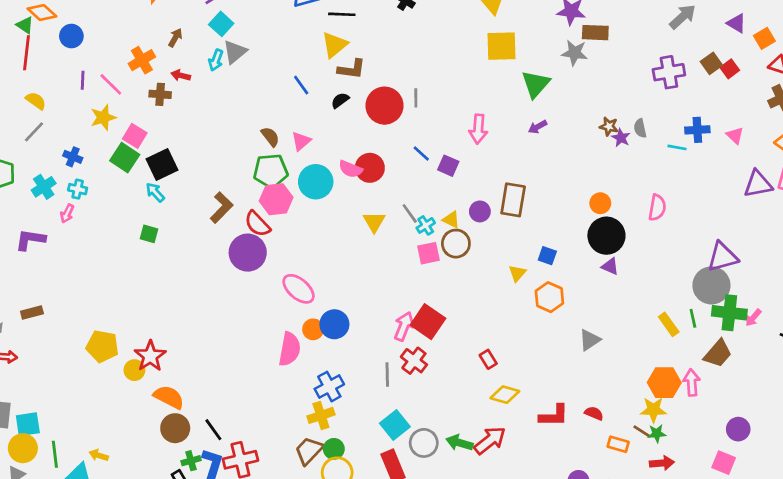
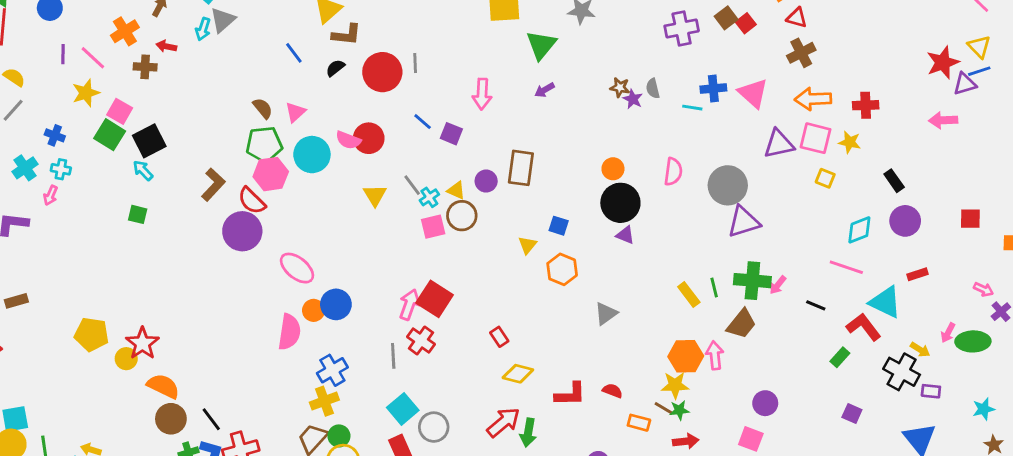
pink triangle: (735, 135) -> (753, 93), size x1.6
gray circle: (711, 285) -> (728, 185), moved
green arrow: (459, 443) -> (528, 433), moved, turned -95

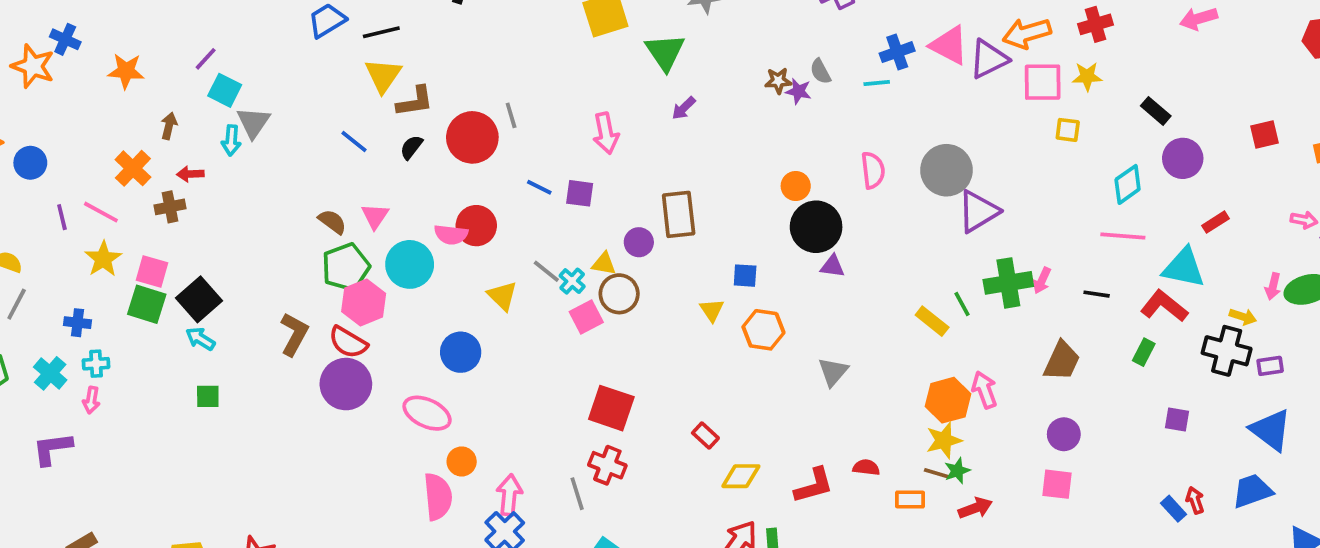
purple triangle: (779, 144) -> (989, 59), moved
blue circle: (336, 304) -> (461, 352), moved
pink arrow: (409, 305) -> (509, 495), moved
brown trapezoid: (742, 324) -> (1062, 361), moved

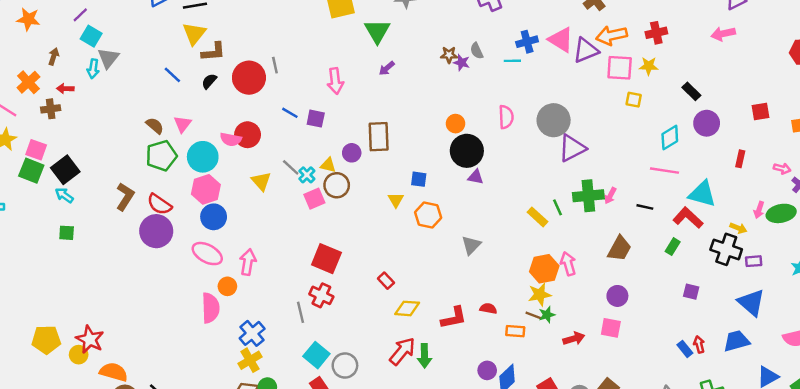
red rectangle: (1216, 222) -> (740, 159), moved, turned -49
pink hexagon: (364, 302) -> (206, 189), moved
blue circle: (461, 352) -> (214, 217), moved
pink arrow: (509, 495) -> (248, 262), moved
red arrow: (975, 508) -> (574, 339), moved

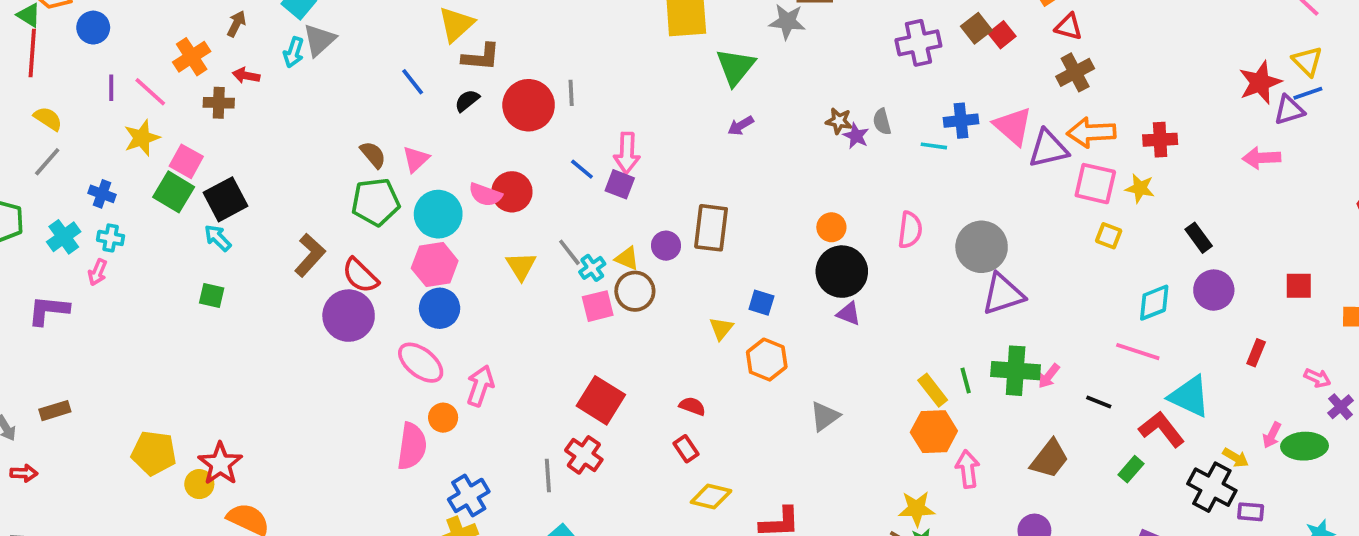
pink arrow: (335, 81) -> (627, 153), moved
orange hexagon: (544, 269) -> (934, 432), moved
red semicircle: (488, 308) -> (692, 406), moved

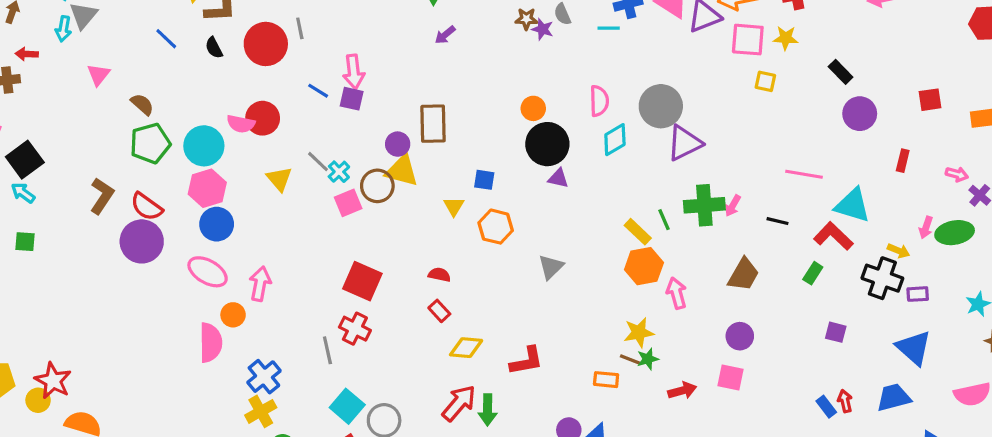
black semicircle: (467, 101) -> (214, 48), turned -70
pink triangle: (416, 159) -> (98, 75), moved
yellow triangle: (627, 258) -> (402, 171), moved, size x1.6
cyan diamond: (1154, 303) -> (615, 140), moved

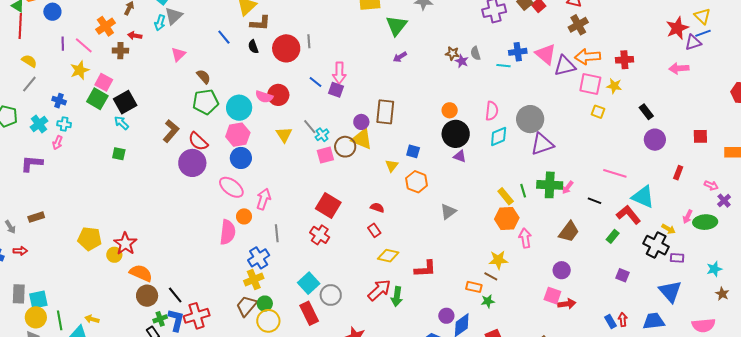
gray line: (327, 350) -> (277, 233), moved
green star: (648, 359) -> (488, 301), moved
red arrow: (682, 391) -> (567, 304), moved

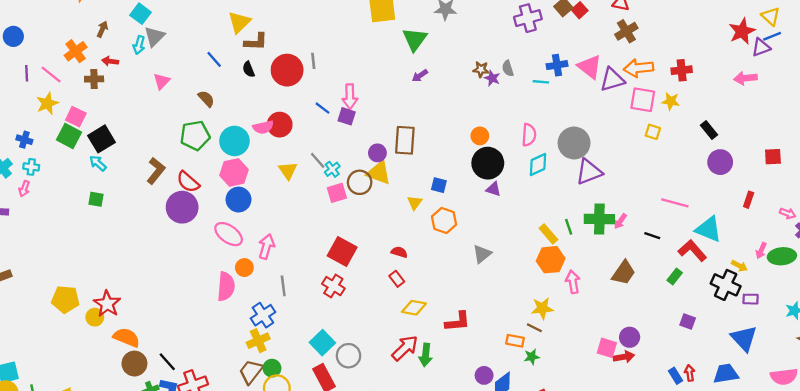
brown semicircle: (204, 77) -> (206, 99), moved
pink semicircle: (264, 97) -> (263, 127), turned -30
purple circle: (562, 270) -> (630, 337), moved

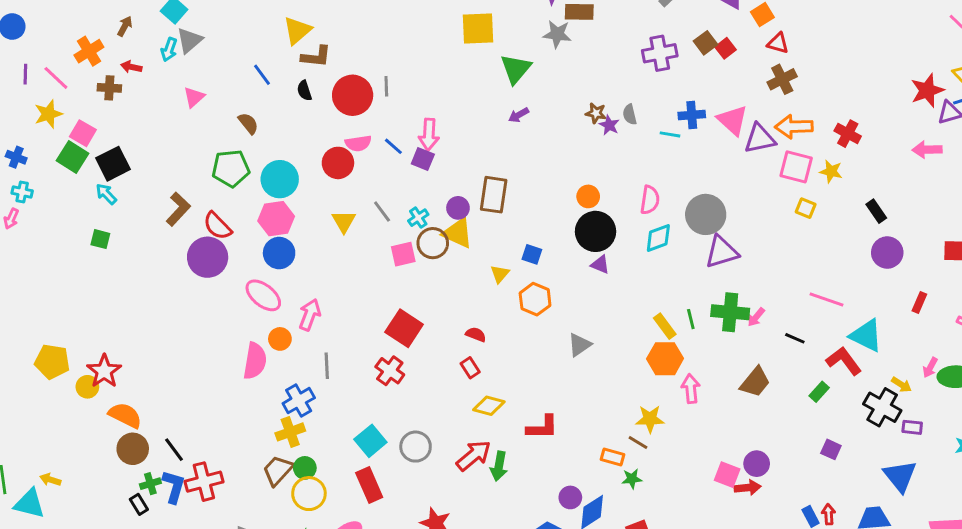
red cross: (682, 70) -> (848, 134), turned 30
pink semicircle: (263, 127) -> (358, 143), moved
cyan cross: (332, 169) -> (418, 218), moved
gray circle: (348, 356) -> (416, 447), moved

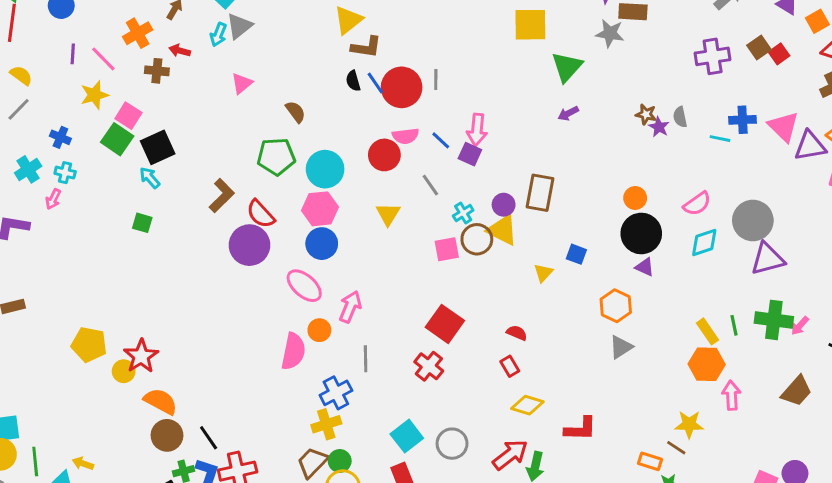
blue line: (262, 75) -> (375, 83), moved
pink semicircle: (650, 200) -> (697, 204), turned 44
gray line: (382, 211) -> (430, 185), moved
orange hexagon: (535, 299) -> (616, 306), moved

